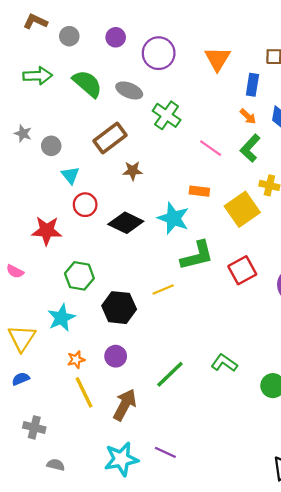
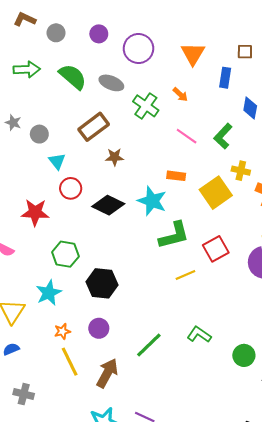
orange arrow: (248, 116) -> (180, 94), moved
yellow line: (163, 289) -> (185, 275), moved

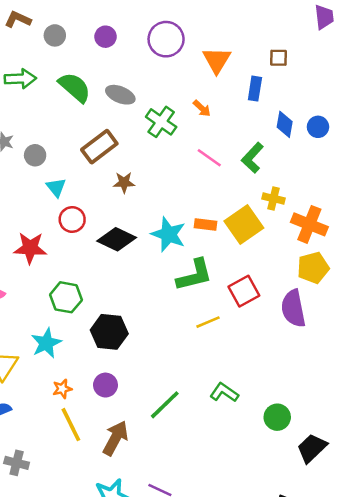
purple circle: (138, 48) -> (166, 39), moved
orange rectangle: (176, 176) -> (206, 224), moved

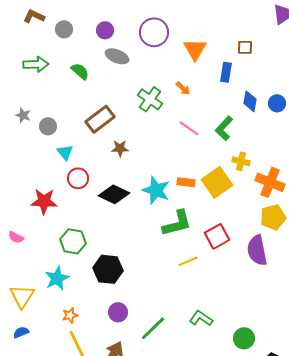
green semicircle: (75, 87) -> (80, 71), size x0.7
gray ellipse: (120, 95) -> (117, 56), moved
purple circle: (105, 385) -> (118, 312), moved

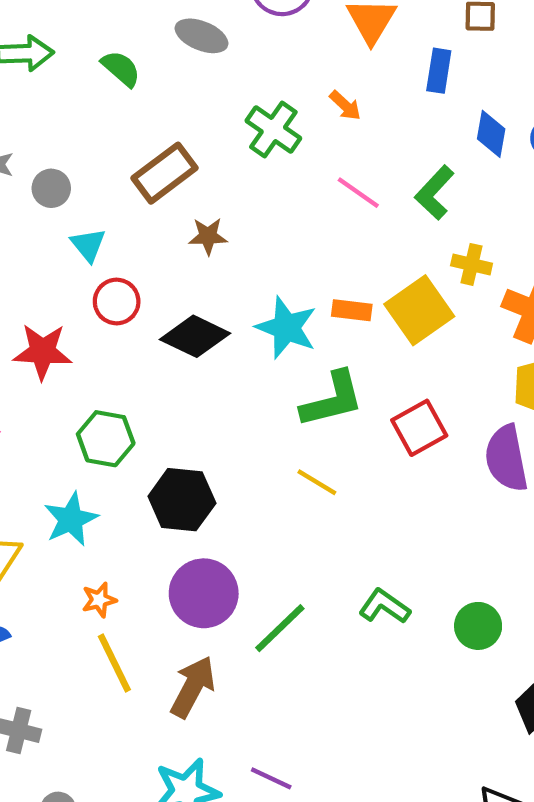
yellow line: (188, 261) -> (317, 482), moved, turned 54
purple circle: (118, 312) -> (204, 593), size x1.6
green circle: (244, 338) -> (478, 626), moved

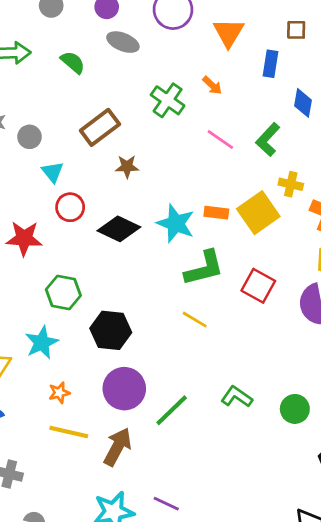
red square: (419, 428) -> (258, 286), turned -32
yellow line: (114, 663) -> (69, 432), turned -51

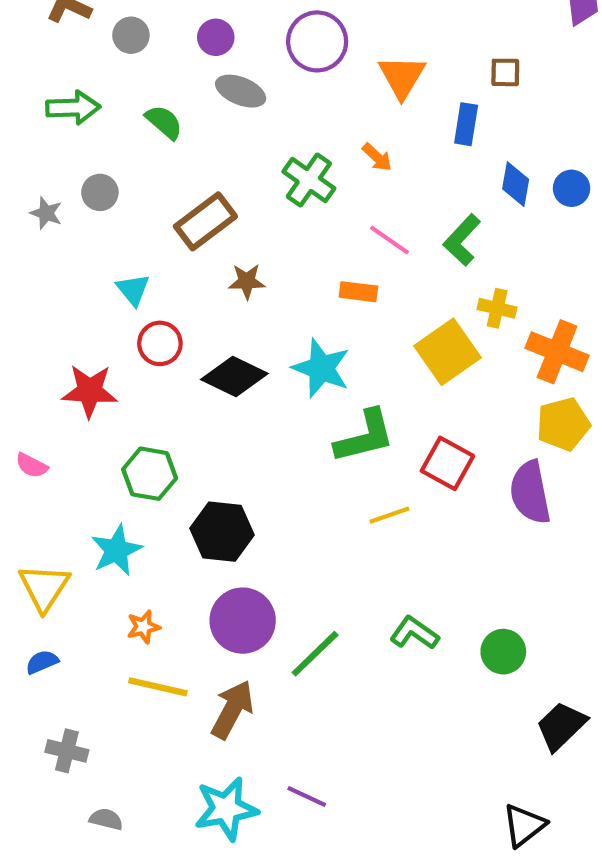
gray circle: (30, 137) -> (100, 192), moved
orange rectangle: (216, 213) -> (358, 292), moved
yellow line: (195, 320) -> (390, 515), moved, turned -50

